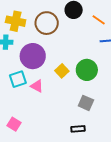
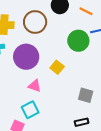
green circle: (87, 70) -> (78, 41), moved
cyan square: (18, 79) -> (30, 110), moved

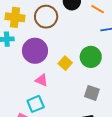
green circle: (78, 41) -> (91, 57), moved

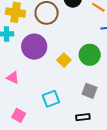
pink triangle: (42, 80) -> (13, 78), moved
cyan square: (36, 104) -> (51, 99), moved

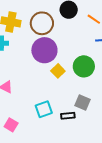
purple circle: (34, 47) -> (44, 50), moved
black rectangle: (83, 117) -> (68, 116), moved

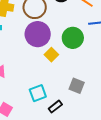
green circle: (84, 66) -> (73, 38), moved
black rectangle: (68, 116) -> (55, 107), moved, turned -32

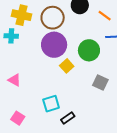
gray square: (77, 86) -> (100, 83), moved

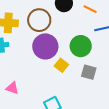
gray square: (100, 83) -> (89, 72), moved

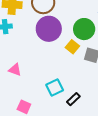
yellow square: (61, 65) -> (72, 47), moved

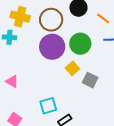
green circle: (84, 29) -> (80, 44), moved

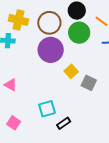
green circle: (80, 44) -> (79, 33), moved

